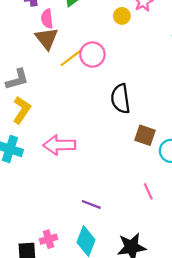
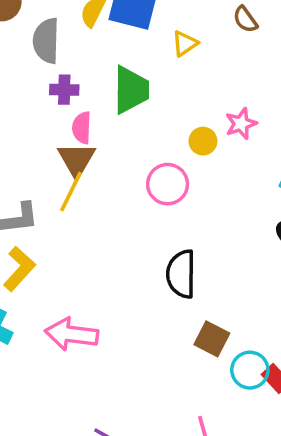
pink circle: (92, 55) -> (168, 184), moved
yellow line: (72, 57) -> (71, 192), moved, turned -35

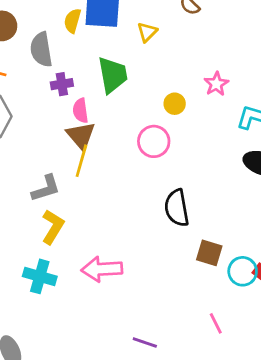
pink star: (241, 124) -> (216, 84), moved

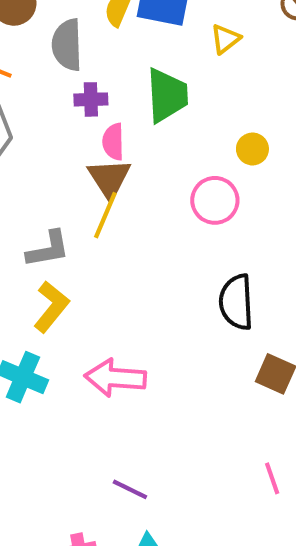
purple line: (145, 343) -> (130, 489), moved

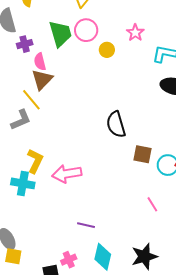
brown triangle: (109, 178) -> (42, 80), turned 30
pink circle: (215, 200) -> (86, 30), moved
yellow line: (105, 215) -> (31, 100), moved, turned -50
yellow L-shape: (51, 307) -> (35, 161), moved

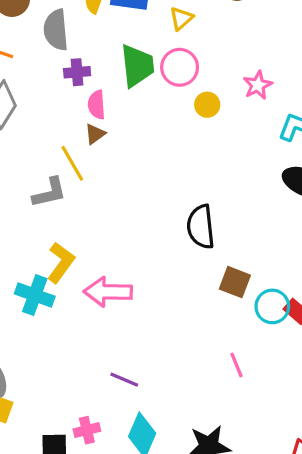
brown triangle: (42, 80) -> (95, 134), size x0.6

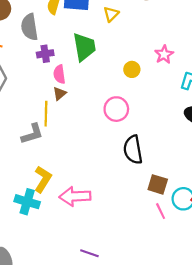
pink circle: (180, 67) -> (116, 109), moved
yellow line: (72, 163) -> (46, 114), turned 35
pink line: (237, 365) -> (161, 211), moved

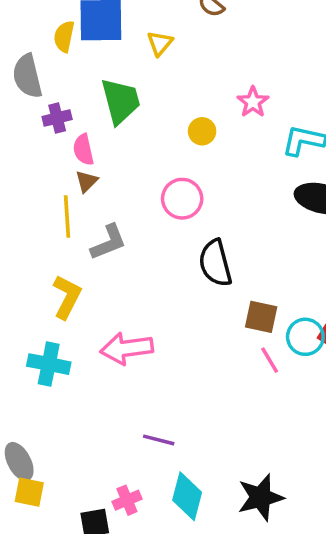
gray L-shape: (32, 134) -> (108, 242), moved
yellow L-shape: (43, 179) -> (67, 297), moved

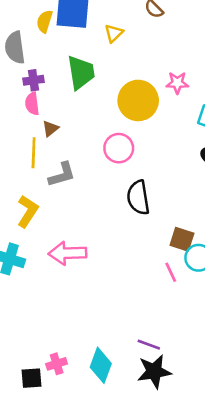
pink star: (253, 102) -> (177, 83), turned 30
yellow circle: (202, 131) -> (138, 100), size x2.0
pink semicircle: (83, 150) -> (32, 104), moved
brown square: (261, 317) -> (182, 239), moved
purple line: (159, 440) -> (149, 345), moved

